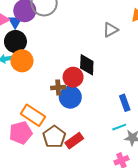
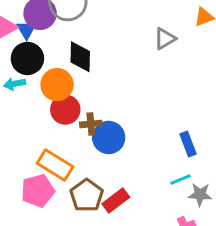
orange circle: (22, 61) -> (57, 85), moved
black diamond: (87, 65) -> (80, 57), moved
red circle: (73, 77) -> (65, 110), moved

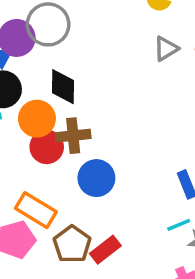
gray triangle: (165, 39) -> (166, 49), moved
brown cross: (91, 124) -> (73, 136), moved, size x1.4

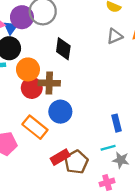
black diamond: (63, 87) -> (63, 49), moved
orange rectangle: (36, 210) -> (35, 127), moved
brown pentagon: (72, 244) -> (76, 162), moved

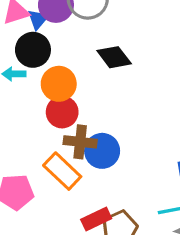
black diamond: (63, 49) -> (114, 57), turned -50
brown cross: (49, 83) -> (80, 142), moved

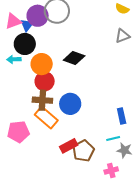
black diamond: (114, 57) -> (74, 58), moved, turned -30
brown cross: (80, 142) -> (42, 100), moved

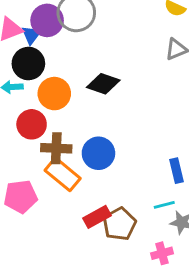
red circle: (45, 81) -> (32, 124), moved

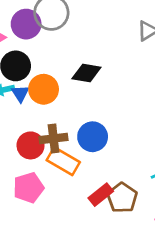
blue triangle: (31, 35) -> (20, 93), moved
red circle: (32, 124) -> (31, 145), moved

